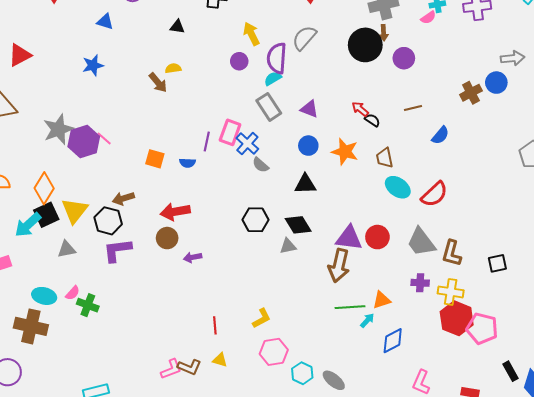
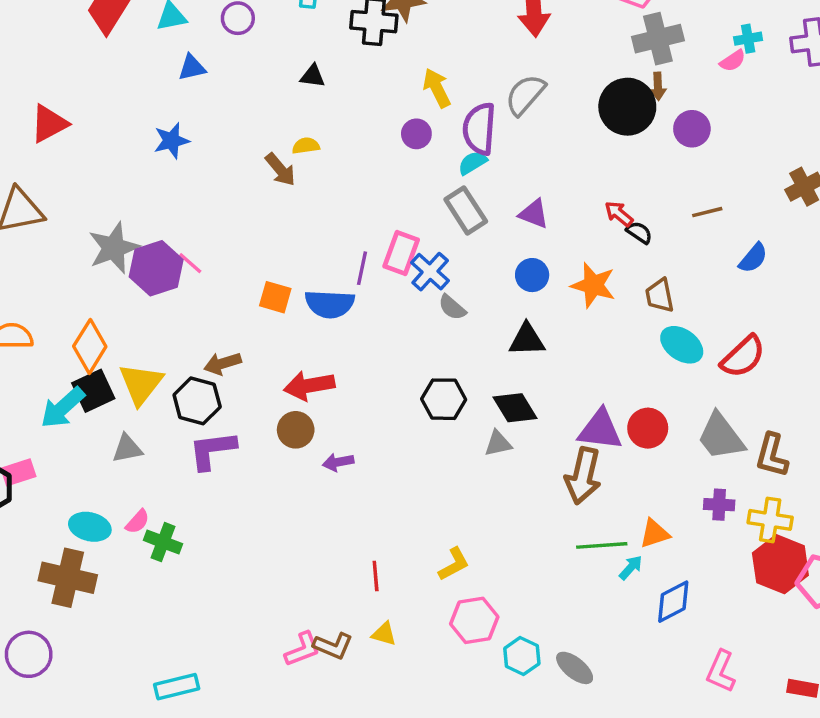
blue triangle: (105, 22) -> (192, 68), turned -30
blue semicircle: (187, 163) -> (330, 304), size x1.8

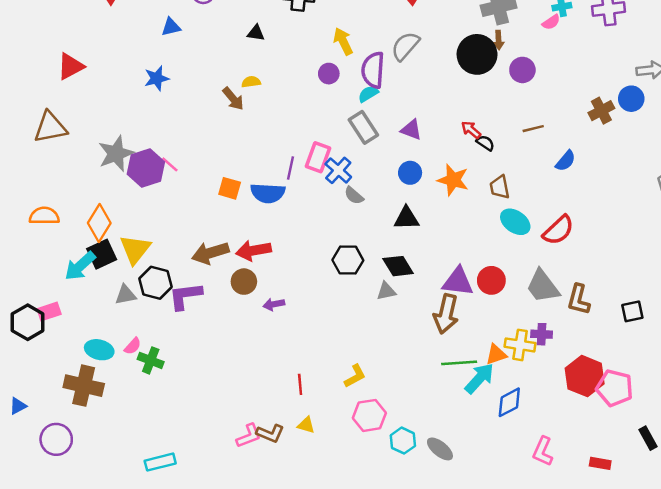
brown arrow: (223, 363) -> (210, 253), moved, size x1.4
black hexagon: (197, 401) -> (155, 283), moved
yellow cross: (770, 520) -> (520, 345), moved
cyan arrow: (631, 568) -> (479, 378), size x1.8

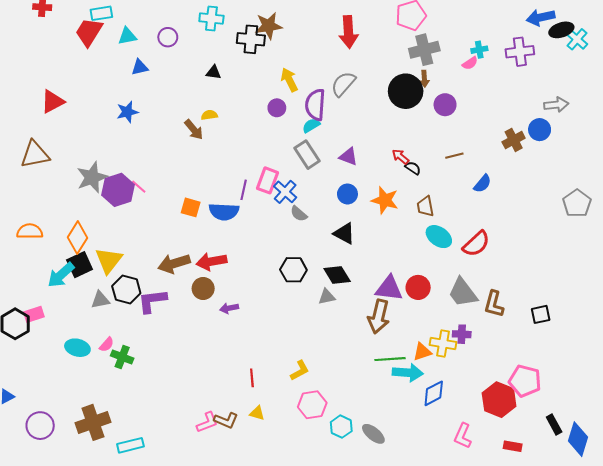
black triangle: (406, 218) -> (344, 233), turned 30
red hexagon: (585, 376) -> (499, 400), moved
cyan arrow: (479, 378) -> (408, 373), turned 52
brown cross: (84, 386) -> (93, 422), moved, turned -32

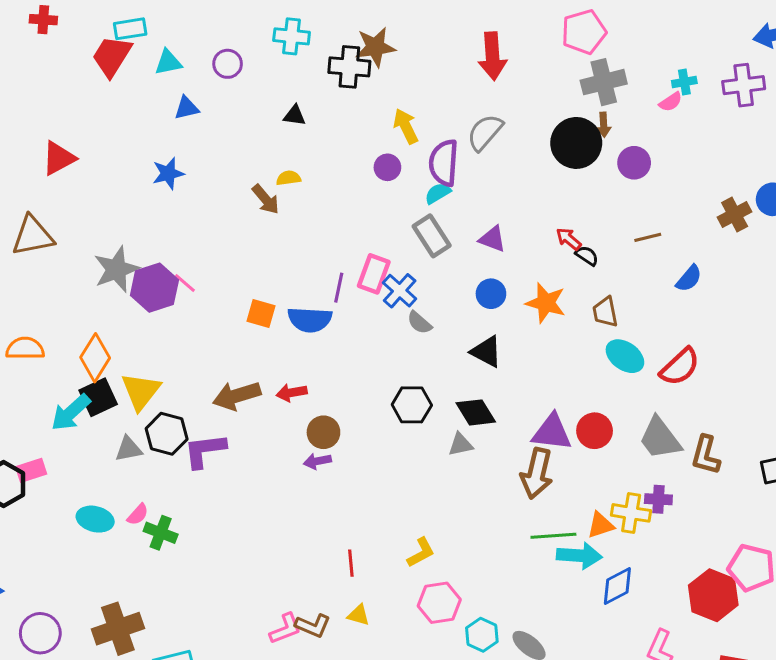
red arrow: (211, 261) -> (292, 393), size x0.7
brown circle: (203, 288) -> (323, 432), moved

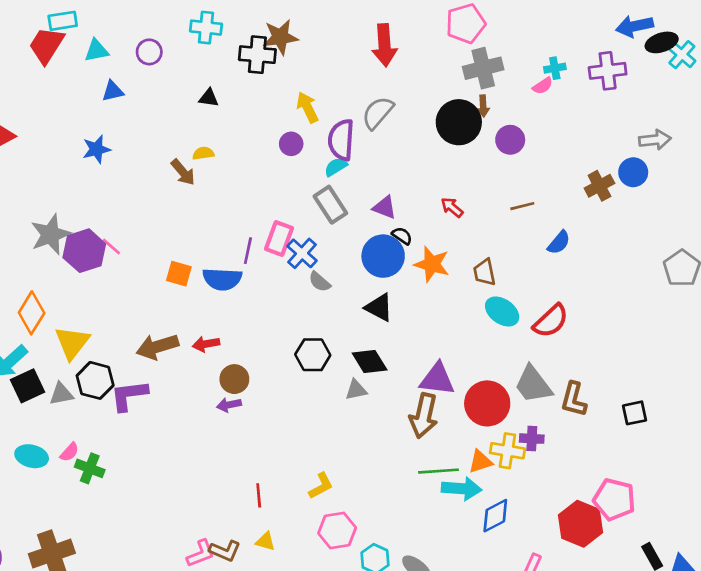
black semicircle: (587, 256) -> (402, 236), moved
blue circle: (491, 294) -> (383, 256), size x1.6
black square: (98, 397) -> (28, 386), moved
red circle: (595, 431) -> (487, 403), moved, size x1.4

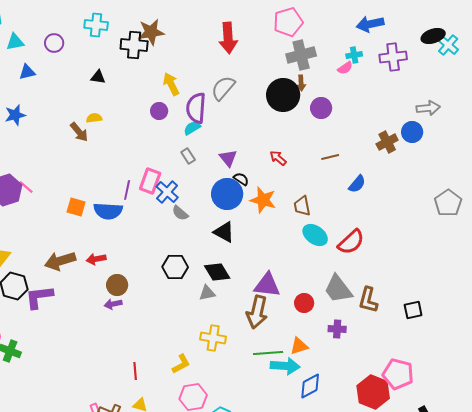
blue arrow: (635, 26) -> (370, 24), moved
gray rectangle: (330, 205) -> (188, 156), size x0.6
purple triangle: (384, 207) -> (228, 158), turned 30
red circle: (487, 403) -> (304, 303), size x0.6
yellow cross: (507, 451) -> (213, 338), moved

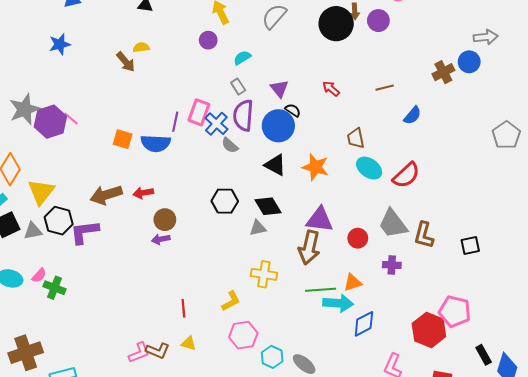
purple semicircle: (196, 108) -> (243, 115), moved
purple circle: (321, 108) -> (378, 21), moved
orange star: (263, 200) -> (315, 167), moved

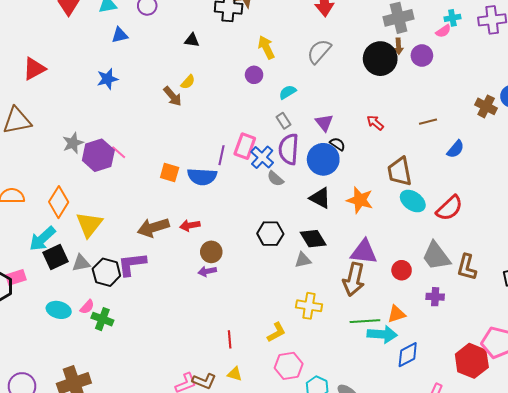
yellow semicircle: (141, 47) -> (188, 82), turned 140
brown cross: (443, 72) -> (486, 106), turned -35
gray star: (25, 109) -> (73, 143), size x0.7
brown trapezoid: (356, 138) -> (400, 172), size x1.4
black hexagon: (59, 221) -> (106, 272), moved

